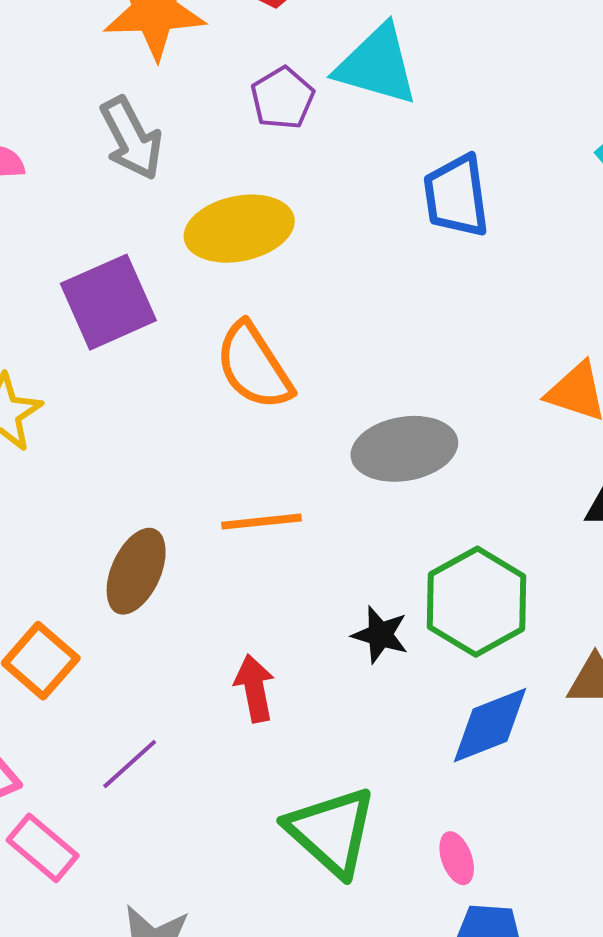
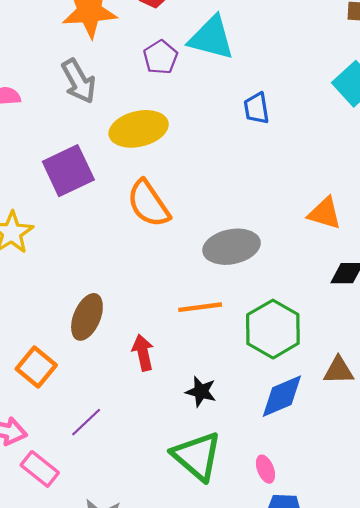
blue trapezoid: (456, 196) -> (256, 108), size x0.7
orange line: (262, 522) -> (200, 307), moved
black star: (380, 635) -> (201, 392), moved
red arrow: (255, 688) -> (143, 353), moved

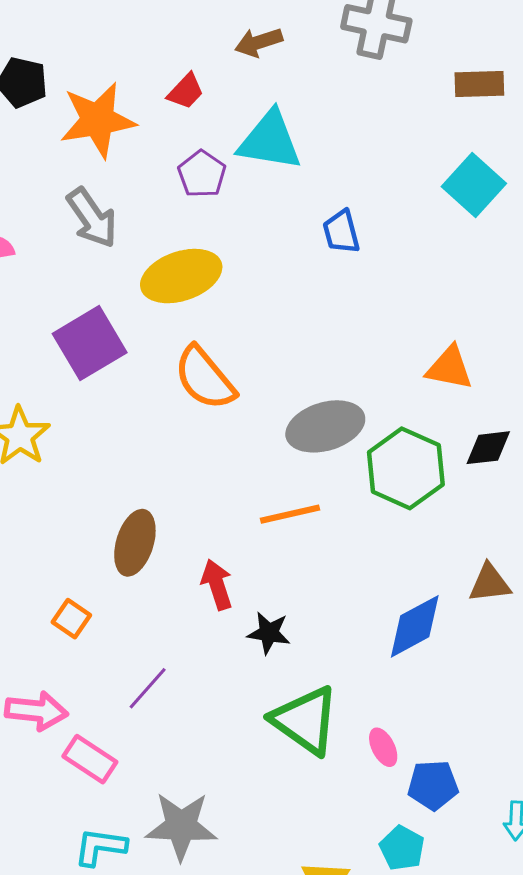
green hexagon: (273, 329) -> (406, 468), moved
orange square: (36, 367) -> (71, 619), size x0.7
black star: (201, 392) -> (269, 633), moved
pink ellipse: (265, 469) -> (383, 747), moved

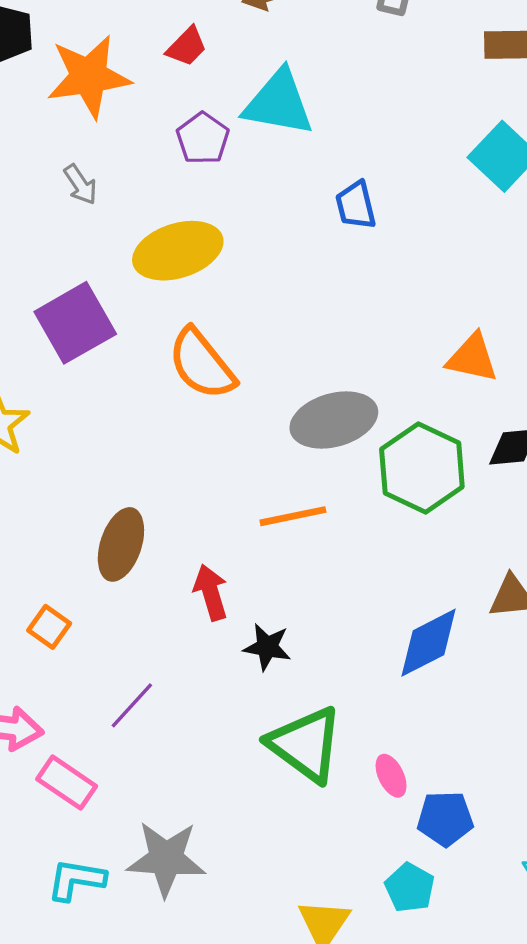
gray arrow: (92, 218) -> (80, 185), size x0.6

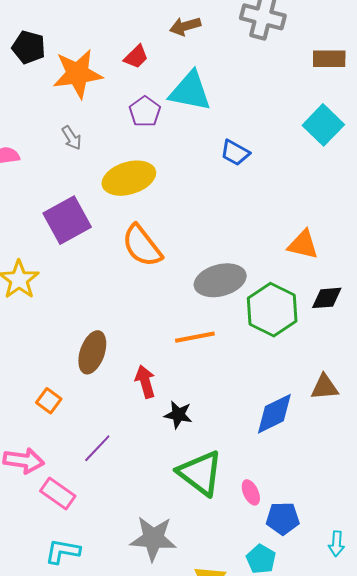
blue trapezoid: (356, 205) -> (235, 153), turned -48
gray star: (166, 859) -> (153, 539), moved

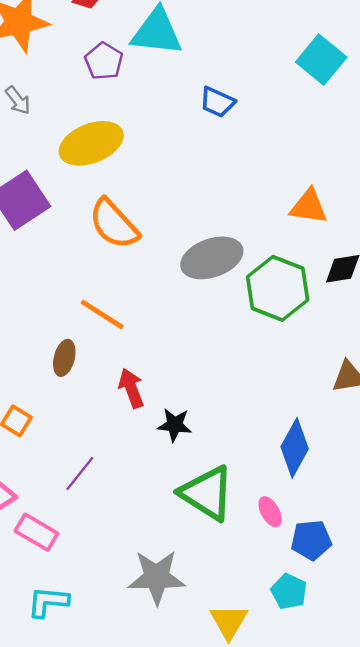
orange line: (195, 337) -> (102, 314), moved, turned 48
brown ellipse: (92, 352) -> (64, 358), size x0.7
blue diamond: (274, 414) -> (295, 448), moved, turned -30

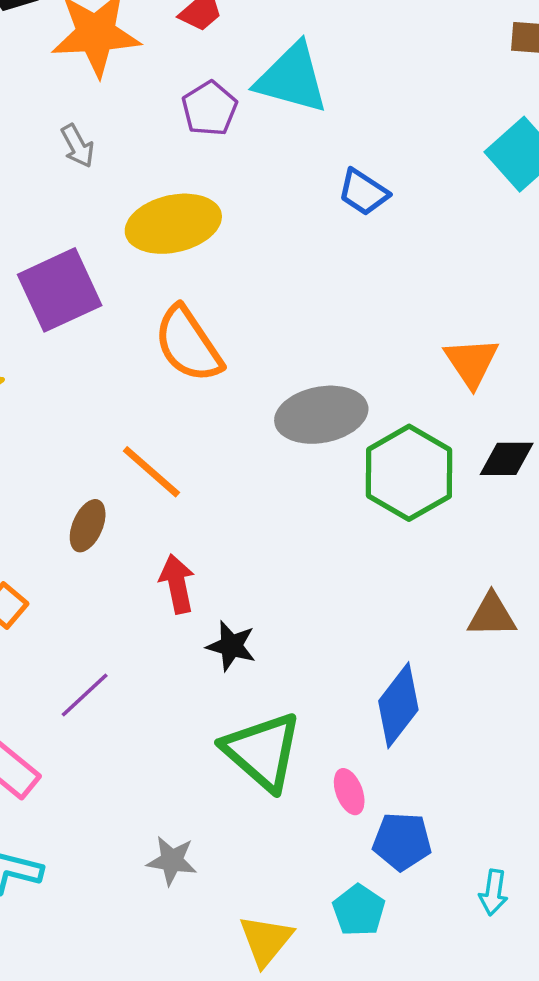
orange triangle: (309, 207) -> (472, 362), turned 39
gray star: (157, 577) -> (172, 861), size x0.6

